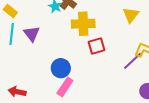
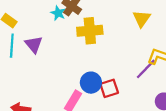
red square: (97, 46) -> (109, 88), moved
blue circle: (61, 68) -> (91, 83), moved

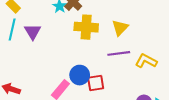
yellow triangle: (142, 19) -> (120, 28), moved
purple line: (146, 69) -> (119, 53), moved, turned 30

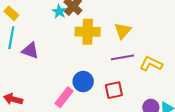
purple triangle: (33, 32) -> (30, 50), moved, turned -36
red square: (96, 83) -> (114, 90), moved

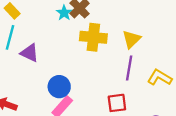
purple line: (122, 57) -> (129, 68), turned -75
blue circle: (83, 82) -> (59, 87), moved

